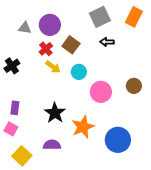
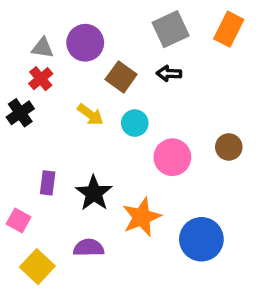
black arrow: (107, 42) -> (169, 73), moved
red cross: (46, 49) -> (41, 79), moved
purple rectangle: (15, 108) -> (48, 183), moved

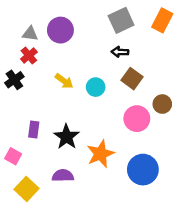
brown square: (121, 77) -> (132, 79), moved
pink circle: (172, 157) -> (137, 119), moved

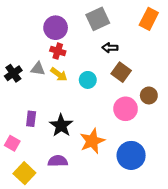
gray square: (121, 20) -> (98, 19), moved
gray triangle: (30, 34) -> (38, 69), moved
red cross: (29, 56) -> (58, 51), moved, turned -32

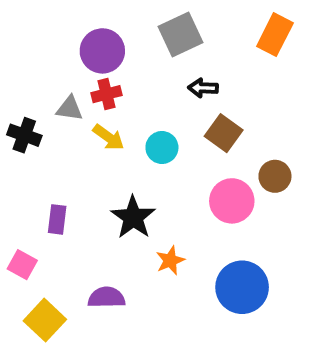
red cross: (58, 51) -> (106, 94), turned -32
gray triangle: (38, 69) -> (69, 108), moved
black cross: (13, 73) -> (24, 135), turned -35
black star: (61, 125) -> (133, 217), moved
orange star: (92, 141) -> (170, 261), size x0.6

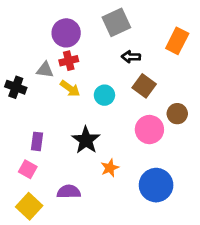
orange rectangle: (275, 35) -> (177, 41), moved
pink square: (22, 265) -> (28, 169), moved

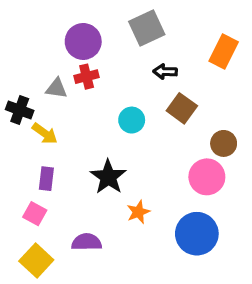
yellow arrow: (70, 89) -> (45, 133), moved
pink circle: (149, 130) -> (207, 177), moved

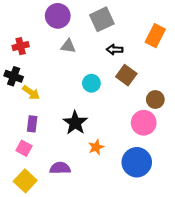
purple circle: (83, 41) -> (58, 16), moved
red cross: (87, 77) -> (21, 46), moved
gray triangle: (56, 88) -> (68, 46), moved

